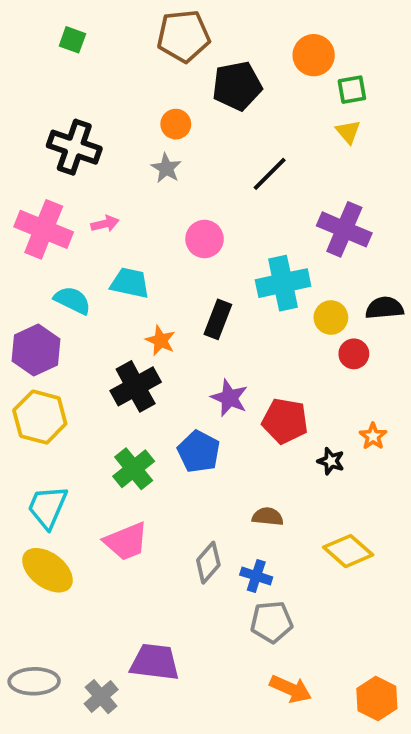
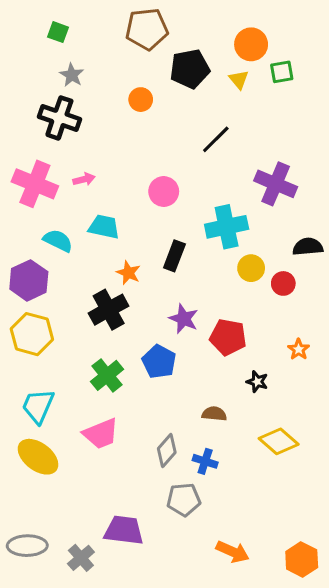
yellow triangle: (348, 132) -> (239, 80), moved
gray star: (166, 168) -> (72, 75), moved
yellow circle: (331, 317) -> (251, 268), moved
black star: (331, 461) -> (257, 382), moved
gray pentagon: (272, 622) -> (184, 500), moved

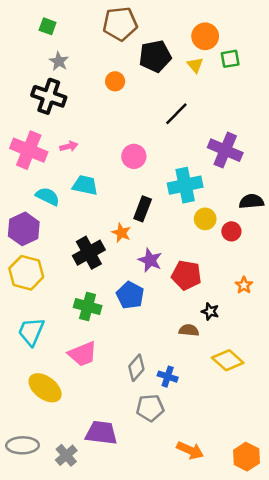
orange star: (128, 273) -> (121, 233), moved
green cross: (107, 375) -> (88, 306), turned -36
brown semicircle: (214, 414) -> (189, 330), moved
yellow ellipse: (38, 457) -> (45, 388), moved

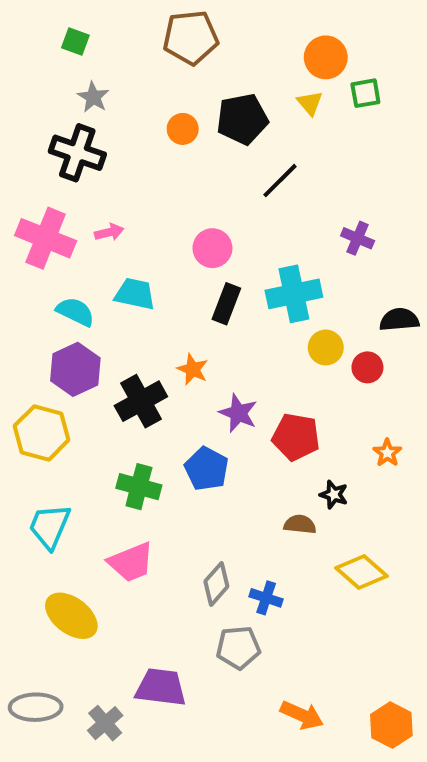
black pentagon: (155, 56) -> (242, 119), moved
purple cross: (225, 150) -> (358, 238), size x0.6
black rectangle: (143, 209) -> (226, 304), moved
purple hexagon: (24, 229) -> (75, 369), moved

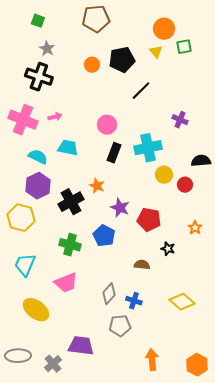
brown semicircle: (300, 524) -> (142, 265), moved
yellow diamond: (361, 572) -> (182, 302), moved
orange arrow: (302, 715) -> (152, 360), turned -120

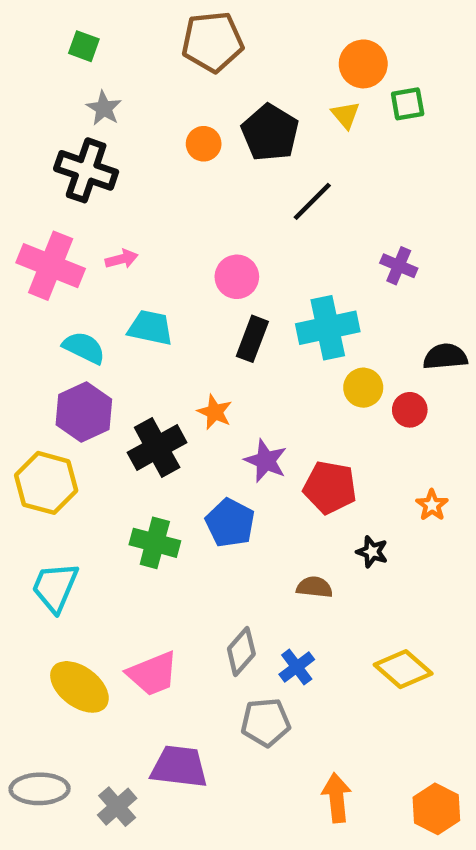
black pentagon: (122, 60) -> (270, 133), turned -30
pink trapezoid: (66, 283) -> (153, 674), moved
blue cross: (134, 301) -> (297, 667), turned 35

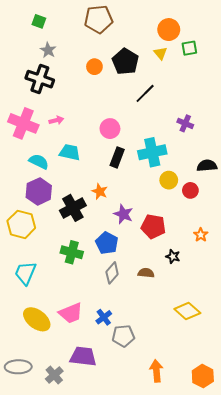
gray diamond: (241, 651) -> (112, 273), moved
blue cross: (297, 667) -> (104, 317), moved

